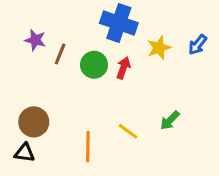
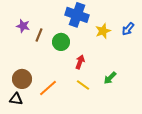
red arrow: (123, 68) -> (80, 62), moved
orange line: (88, 147) -> (48, 88), moved, turned 48

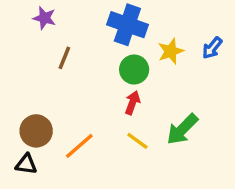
purple star: (23, 26) -> (44, 18), moved
green circle: (61, 42) -> (134, 70), moved
green arrow: (110, 78) -> (182, 129), size x1.5

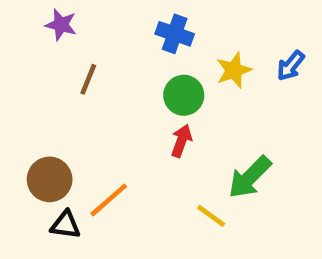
blue cross: (127, 25) -> (175, 34), size x0.7
yellow line: (137, 141) -> (211, 216), moved
black triangle: (26, 164) -> (65, 225), moved

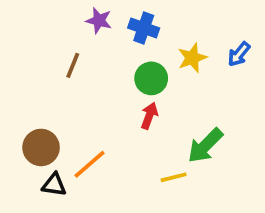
purple star: (61, 25) -> (99, 21), moved
yellow line: (211, 216) -> (174, 177), turned -50

